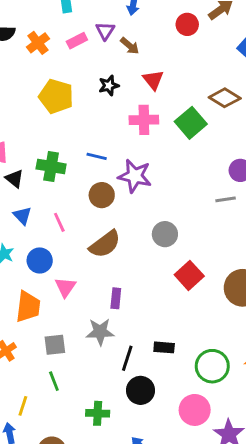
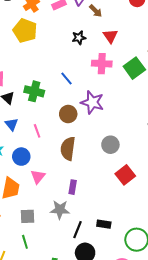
yellow pentagon: (56, 96) -> (25, 31), moved
blue line: (97, 156) -> (66, 78), moved, turned 32
brown semicircle: (105, 244) -> (68, 149), turned 130

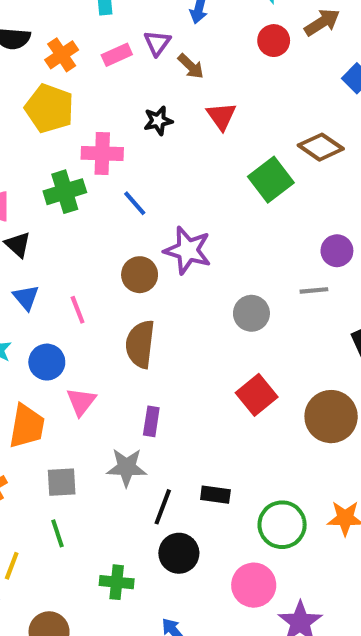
pink cross: (102, 64) -> (102, 153), moved
green cross: (34, 91) -> (65, 192), moved, turned -30
gray circle: (110, 145) -> (251, 313), moved

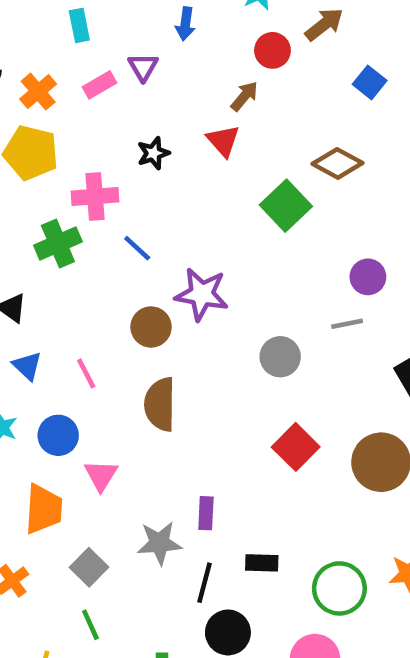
brown arrow: (191, 66) -> (244, 96), moved, turned -88
purple rectangle: (151, 421) -> (206, 513), moved
gray square: (62, 482) -> (89, 567), turned -36

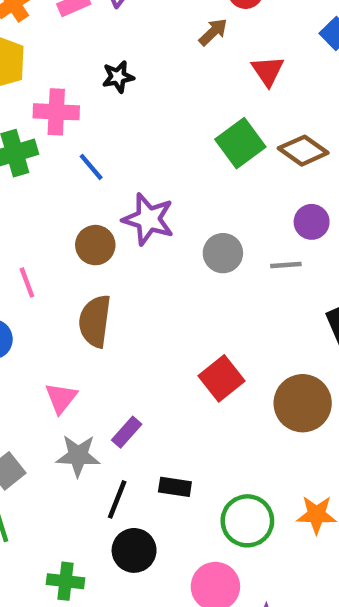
red triangle: (223, 141) -> (268, 71), moved
brown diamond: (337, 163) -> (303, 151), moved
gray circle: (280, 357) -> (223, 253), moved
pink triangle: (101, 475) -> (61, 398), moved
purple rectangle: (206, 513) -> (127, 432), turned 32

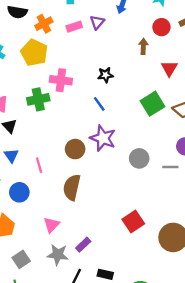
brown arrow: (213, 32) -> (143, 46), turned -49
black star: (118, 77) -> (105, 75), moved
blue line: (91, 167) -> (99, 104), moved

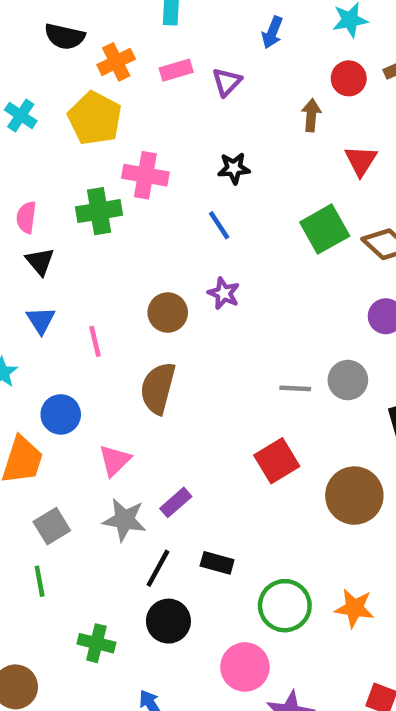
purple triangle: (97, 22) -> (227, 82), moved
purple star: (103, 138) -> (224, 293), size x0.6
gray circle: (139, 158) -> (348, 380), moved
gray line: (170, 167) -> (295, 388), moved
blue circle: (19, 192) -> (61, 414), moved

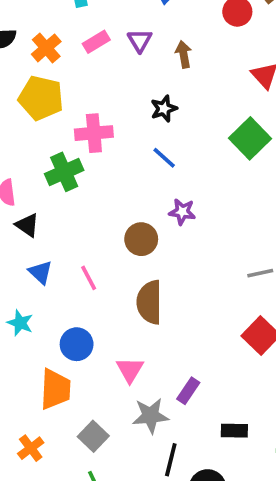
brown arrow: (311, 115) -> (184, 54), moved
black line: (158, 568) -> (171, 460), moved

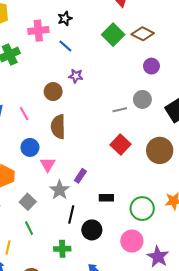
pink cross: (94, 133) -> (38, 31), moved
blue circle: (77, 344) -> (30, 147), moved
gray star: (151, 416) -> (60, 190), turned -30

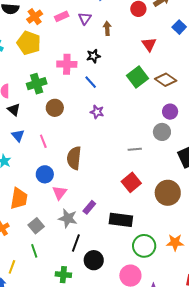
brown circle: (53, 92) -> (55, 108), moved
gray circle: (142, 99) -> (162, 132), moved
gray star: (60, 190) -> (68, 218), turned -30
black rectangle: (106, 198) -> (121, 220), moved, size x1.6

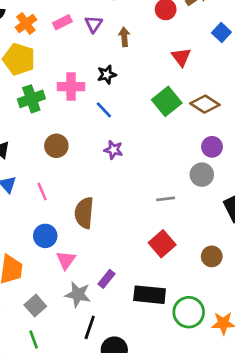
green cross: (37, 84) -> (31, 99), moved
brown circle: (168, 193) -> (212, 256), size x0.6
green circle: (144, 246) -> (189, 312), moved

